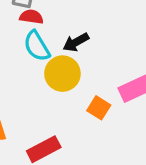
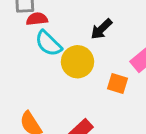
black arrow: (76, 42) -> (101, 29), moved

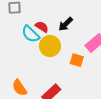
red semicircle: (37, 19) -> (42, 27), moved, turned 40

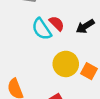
yellow circle: (50, 46) -> (66, 64), moved

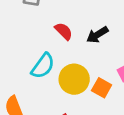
cyan semicircle: (42, 29) -> (43, 66), moved, turned -110

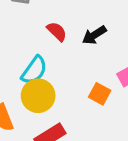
yellow circle: (74, 79) -> (38, 96), moved

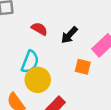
black arrow: (94, 35) -> (69, 35), moved

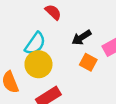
black arrow: (69, 35) -> (81, 38), moved

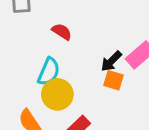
black arrow: (81, 38) -> (111, 61), moved

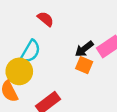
yellow circle: (57, 94) -> (19, 71), moved

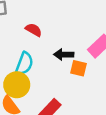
black arrow: (84, 49) -> (64, 55), moved, turned 48

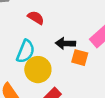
yellow circle: (17, 85) -> (38, 70), moved

